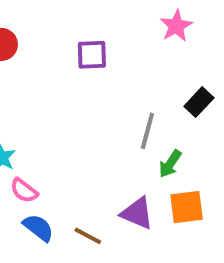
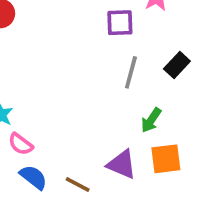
purple square: (92, 55) -> (120, 23), moved
gray line: (147, 131) -> (131, 72), moved

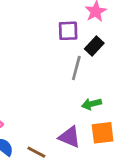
black rectangle: (177, 65) -> (94, 46), moved
green arrow: (151, 120) -> (92, 104), turned 42

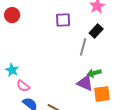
purple square: (68, 31) -> (63, 20), moved
purple triangle: (69, 137) -> (85, 83), moved

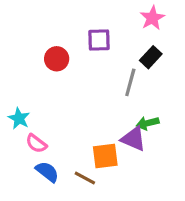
red circle: (12, 15) -> (57, 59), moved
orange square: (102, 94) -> (105, 156), moved

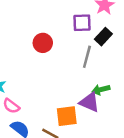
purple square: (99, 40) -> (82, 23), moved
red circle: (57, 59) -> (43, 43), moved

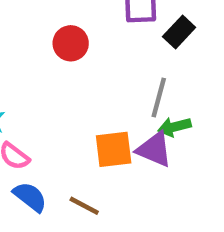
gray line: (87, 57) -> (159, 97), moved
orange square: (67, 116) -> (114, 149), moved

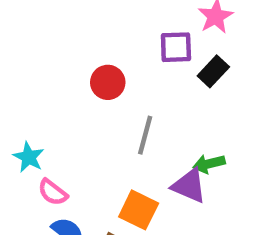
gray line: (159, 97) -> (145, 135), moved
orange square: (114, 149) -> (139, 210), moved, turned 33

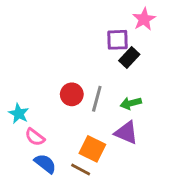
black rectangle: (213, 71) -> (129, 57), moved
red circle: (108, 82) -> (72, 94), moved
green arrow: (209, 164) -> (131, 103), moved

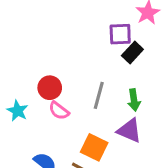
red circle: (72, 94) -> (50, 88), moved
green arrow: (131, 103) -> (134, 100), turned -84
pink semicircle: (35, 137) -> (59, 111), moved

